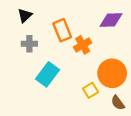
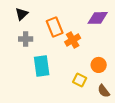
orange circle: (112, 73) -> (99, 65), size x0.6
cyan rectangle: (47, 74) -> (42, 66), turned -45
yellow square: (91, 90) -> (80, 80), turned -32

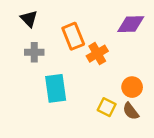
black triangle: (22, 14) -> (29, 19), turned -32
brown semicircle: (104, 91) -> (131, 111), moved

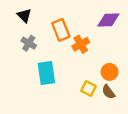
gray cross: (34, 52) -> (29, 43), turned 32

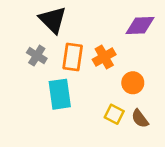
black triangle: (24, 15) -> (53, 20), moved, size x1.5
orange rectangle: (61, 30) -> (73, 57), moved, turned 30
orange circle: (110, 72) -> (133, 83), moved

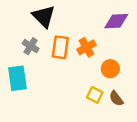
cyan rectangle: (60, 94) -> (17, 78), moved

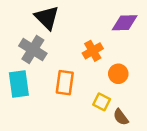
gray cross: (31, 46) -> (33, 50), size x1.5
orange rectangle: (60, 47) -> (65, 83), moved
brown semicircle: (116, 98) -> (121, 117), moved

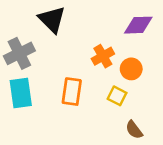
gray cross: (33, 50) -> (19, 53), moved, turned 32
orange circle: (118, 74) -> (131, 69), moved
yellow square: (102, 102) -> (117, 96), moved

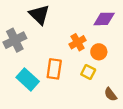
cyan rectangle: (21, 93) -> (28, 79), moved, turned -40
brown semicircle: (134, 130) -> (111, 94), moved

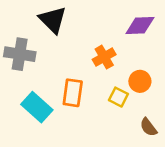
gray cross: (15, 40) -> (20, 54), turned 35
orange circle: (99, 52) -> (140, 81), moved

